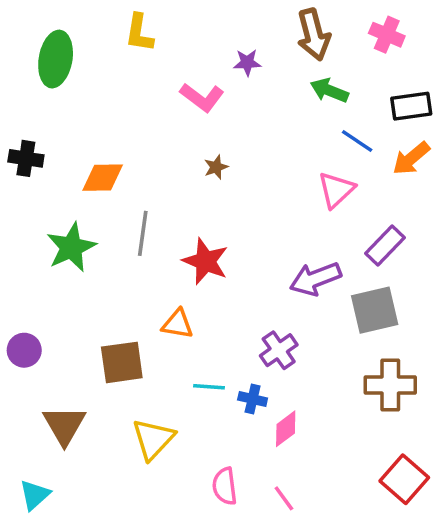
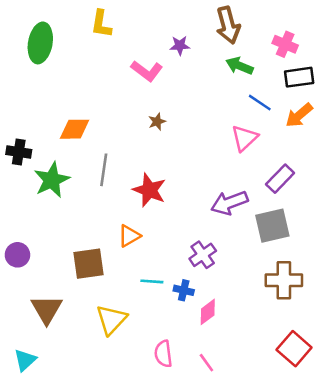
pink cross: (387, 35) -> (285, 44), moved
black cross: (26, 158) -> (19, 152), moved
orange triangle: (178, 324) -> (129, 236), turned -40

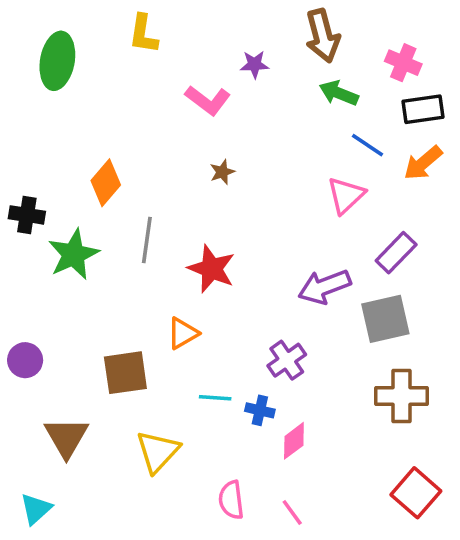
orange diamond: (75, 129) -> (106, 183), turned -48

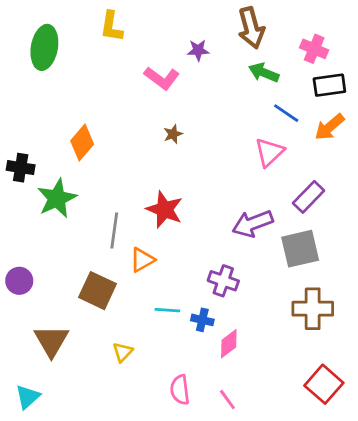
gray line: (147, 240) -> (114, 230), moved
purple cross: (287, 360) -> (223, 281), turned -36
brown square: (125, 373) -> (97, 291), turned 33
yellow triangle: (158, 452) -> (123, 352), size x0.6

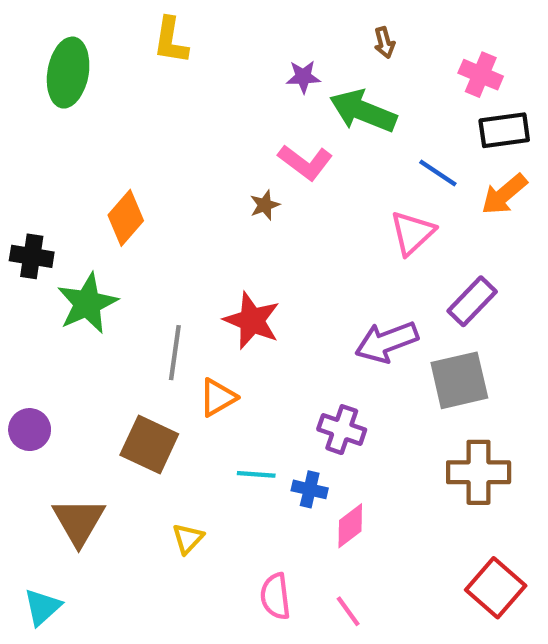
brown arrow: (251, 28) -> (384, 43), size x0.5
green arrow: (264, 73) -> (363, 111), moved, size x1.4
pink L-shape: (162, 78) -> (305, 162), moved

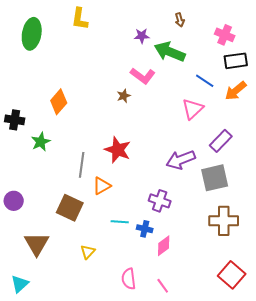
green star: (87, 303) -> (41, 142), size x0.7

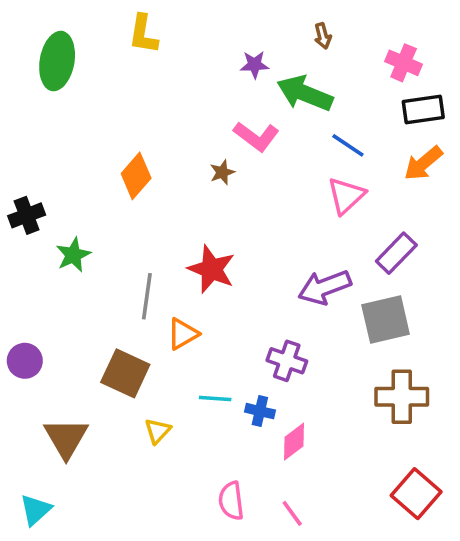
blue line: (205, 81) -> (348, 145), moved
orange diamond: (59, 102) -> (136, 176), moved
black cross: (15, 120) -> (27, 215), turned -30
yellow triangle: (88, 252) -> (158, 431), moved

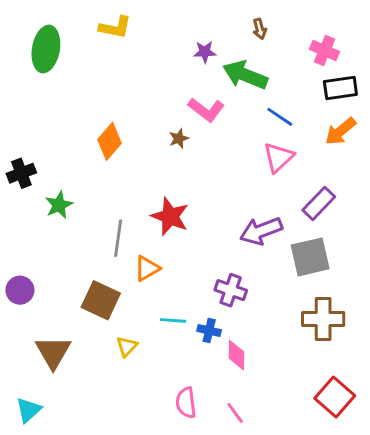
yellow L-shape: (143, 34) -> (115, 27), turned -88
pink diamond: (294, 442) -> (237, 355), turned -52

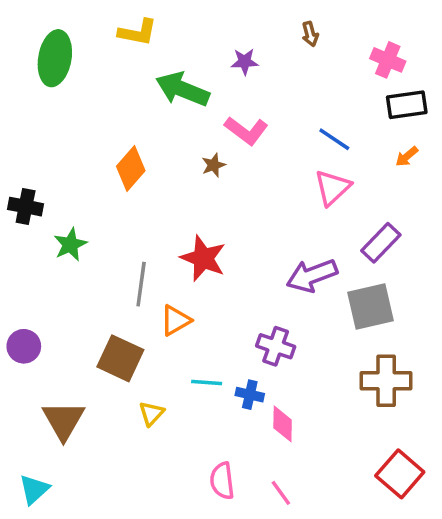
green arrow: (245, 75) -> (182, 89), moved
orange arrow: (340, 131) -> (407, 157), size x0.6
black cross: (21, 173) -> (26, 207), turned 32

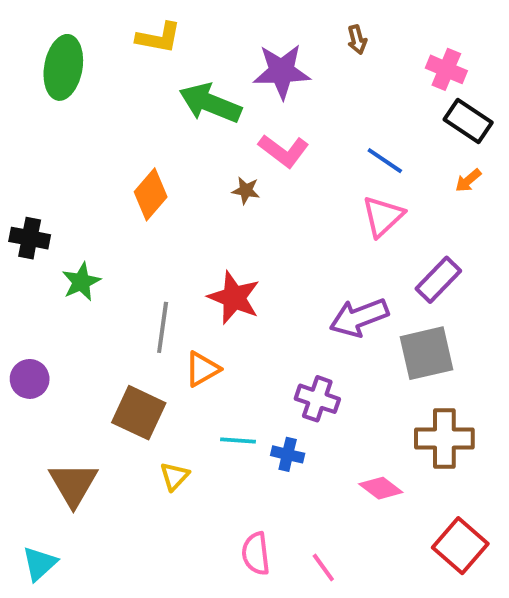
purple star: (245, 62) -> (282, 71), size x1.8
black rectangle: (407, 105) -> (468, 121), turned 42
brown star: (214, 165) -> (246, 190), turned 30
purple circle: (24, 346) -> (30, 379), moved
pink diamond: (283, 424) -> (381, 488), moved, turned -54

